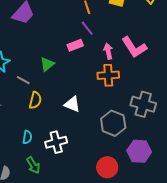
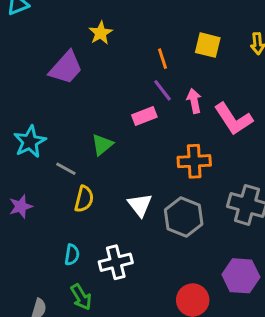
pink arrow: (108, 51) -> (194, 101), moved
white triangle: (72, 104) -> (140, 205), turned 30
gray hexagon: (113, 123) -> (184, 217), moved

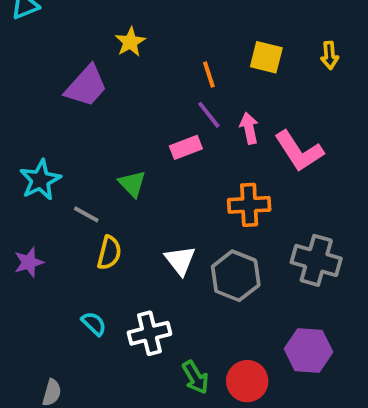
green triangle: (102, 145) -> (132, 184), turned -35
cyan semicircle: (72, 255) -> (94, 324), turned -55
green arrow: (81, 297) -> (195, 377), moved

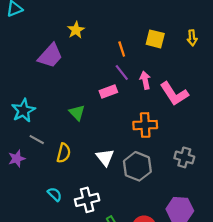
gray line: (86, 214) -> (37, 140), moved
gray cross: (316, 260) -> (184, 157), size x0.7

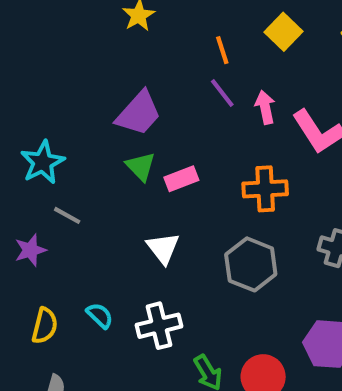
yellow square: (155, 39) -> (284, 32), turned 30
purple trapezoid: (50, 56) -> (139, 113), moved
pink rectangle: (108, 91) -> (181, 179), moved
yellow semicircle: (64, 153) -> (45, 326), moved
white triangle: (105, 157) -> (163, 248), moved

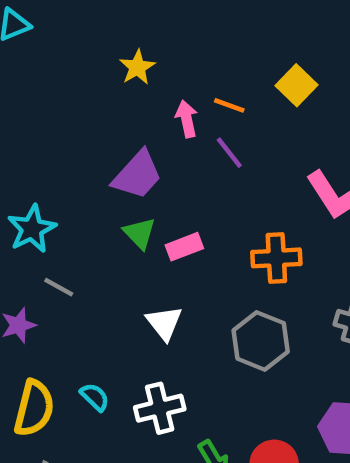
orange line: (222, 50) -> (229, 105), turned -52
pink arrow: (265, 107) -> (187, 119), moved
yellow semicircle: (45, 326) -> (34, 408), size x1.4

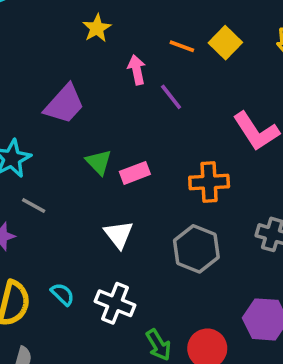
orange line: (229, 105) -> (182, 46), moved
purple trapezoid: (137, 175) -> (64, 104), moved
white cross: (160, 408) -> (115, 303), turned 36

